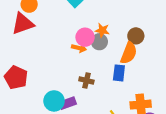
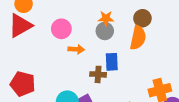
pink circle: (85, 37) -> (61, 29), moved
orange arrow: (79, 48) -> (76, 49), moved
blue rectangle: (119, 73) -> (112, 62), moved

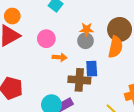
brown circle: (142, 18) -> (120, 29), size x1.5
brown cross: (98, 74) -> (79, 80), size x1.5

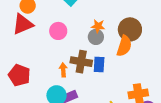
orange arrow: (60, 57) -> (63, 70), moved, turned -104
brown cross: (79, 80) -> (81, 62), moved

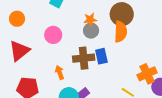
red triangle: (23, 24) -> (19, 51), moved
orange arrow: (63, 70) -> (60, 72), moved

